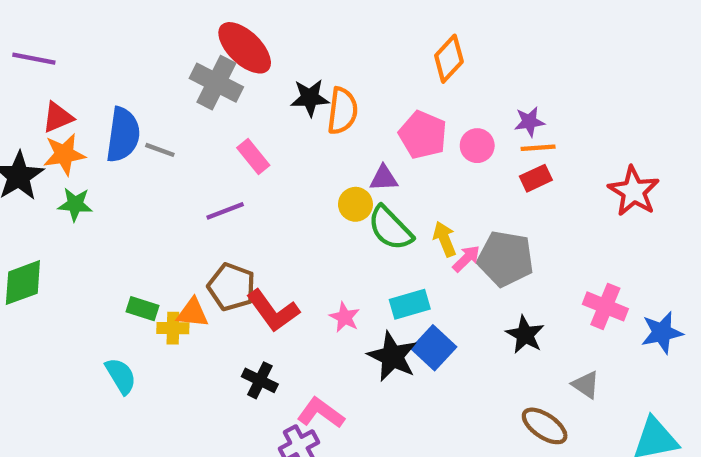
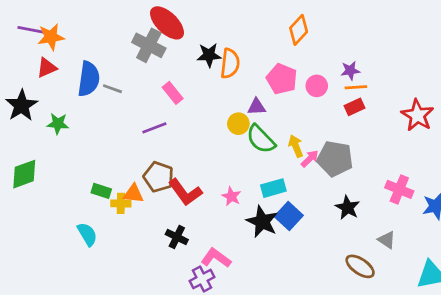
orange star: (64, 154) -> (51, 37), moved

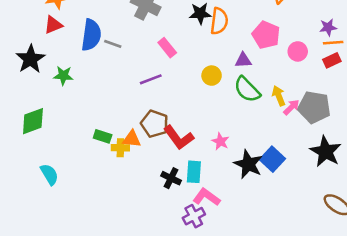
pink circle: (317, 86) -> (298, 51), moved
yellow circle: (238, 124) -> (212, 76), moved
cyan rectangle: (273, 188) -> (194, 172), moved, turned -70
black star: (348, 208) -> (326, 152), size x1.4
cyan semicircle: (87, 234) -> (49, 174), moved

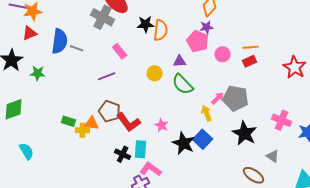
purple star: (328, 27) -> (207, 27), moved
yellow arrow: (279, 96) -> (207, 113), moved

